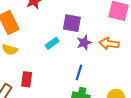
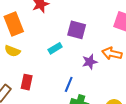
purple star: (84, 43) -> (90, 62), moved
blue line: (79, 72) -> (69, 84), moved

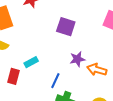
cyan rectangle: (55, 48) -> (31, 62), moved
orange arrow: (112, 54) -> (97, 70), moved

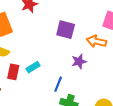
orange arrow: (97, 70) -> (96, 41), moved
red rectangle: (13, 76) -> (13, 72), moved

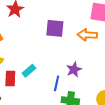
purple star: (79, 61) -> (74, 70), moved

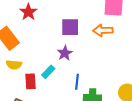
purple star: (74, 70) -> (65, 53), moved

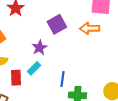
purple square: (70, 27) -> (57, 24), turned -30
purple star: (65, 53) -> (40, 48), moved

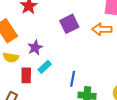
purple star: (40, 48) -> (35, 48), moved

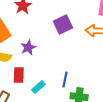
cyan rectangle: (45, 67) -> (38, 87), moved

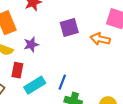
cyan rectangle: (38, 87) -> (35, 85), size x1.5

